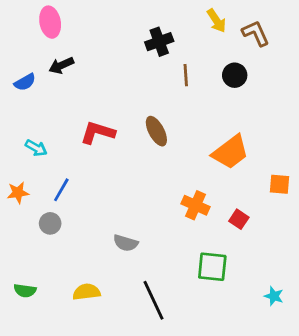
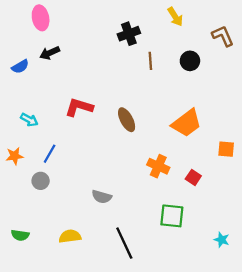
brown L-shape: (256, 33) -> (223, 36), moved
brown ellipse: (156, 131) -> (127, 120), moved

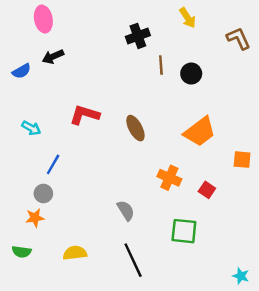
black circle: (190, 61) -> (191, 74), moved
orange star: (15, 156) -> (35, 218), moved
gray semicircle: (102, 197) -> (126, 210), moved, turned -138
cyan star: (222, 240) -> (241, 276), moved

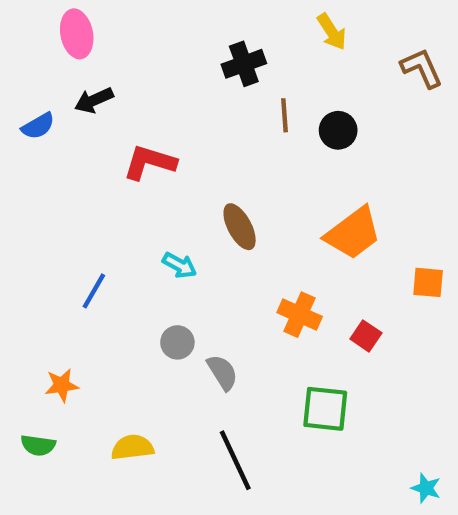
red L-shape: (85, 115) -> (150, 162), moved
cyan arrow: (31, 128) -> (180, 265), moved
gray circle: (43, 194) -> (177, 342), moved

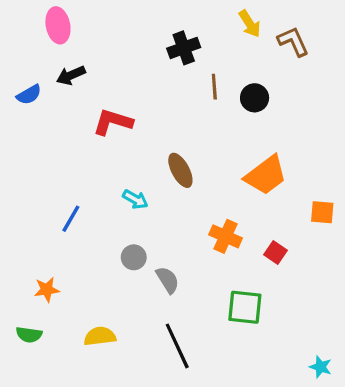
brown L-shape: (422, 68) -> (293, 41), moved

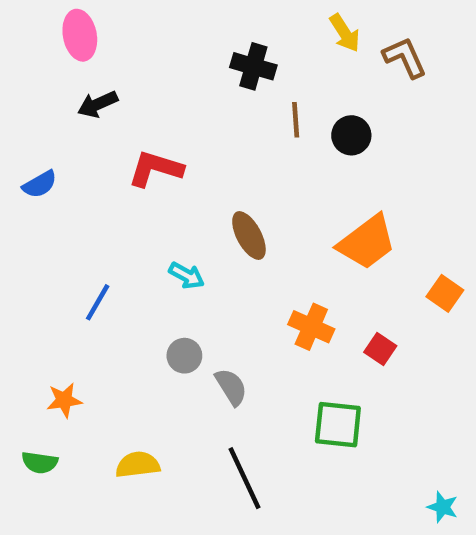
black cross: (184, 48) -> (253, 66), turned 36
blue semicircle: (29, 95) -> (40, 184), moved
orange square: (322, 212) -> (445, 293), turned 30

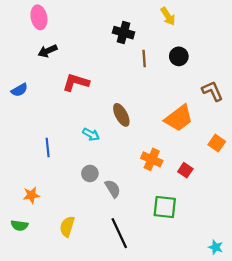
brown L-shape: (405, 57) -> (212, 91), moved
black circle: (351, 135) -> (179, 56), moved
blue line: (98, 302) -> (48, 147), turned -36
yellow semicircle: (138, 465) -> (67, 227), turned -66

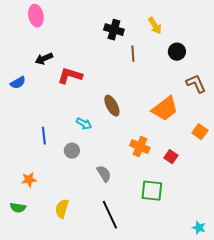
yellow arrow: (168, 16) -> (155, 26), moved
black arrow: (48, 51) -> (44, 59), moved
black circle: (179, 56) -> (177, 52), moved
gray circle: (90, 173) -> (72, 151), moved

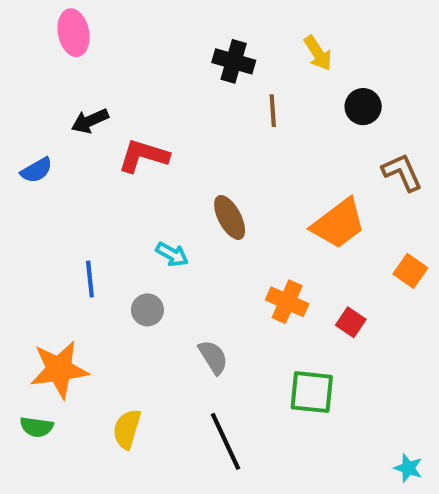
orange star: (29, 180) -> (59, 369), size x1.8

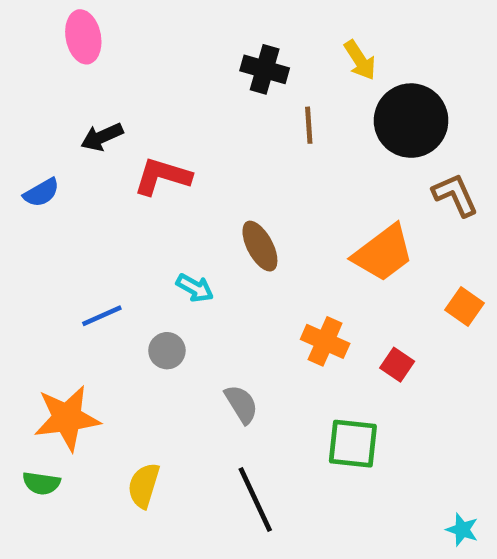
black circle: (363, 107) -> (411, 121), size x1.8
blue line: (90, 279) -> (102, 316), turned 72

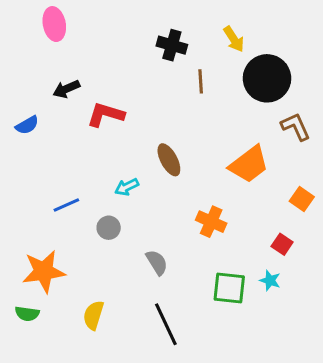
cyan arrow: (195, 288) -> (127, 187), turned 125
red square: (397, 365) -> (282, 244), moved
cyan star: (462, 530) -> (270, 280), moved

